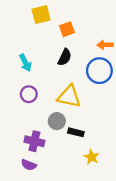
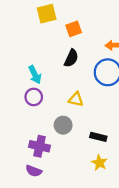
cyan arrow: (25, 63) -> (35, 75), moved
yellow triangle: (69, 96) -> (76, 99), size x0.6
black rectangle: (76, 132) -> (98, 137), moved

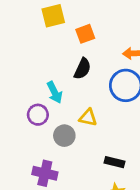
cyan arrow: (35, 75) -> (55, 92), moved
gray circle: (63, 125) -> (64, 136), moved

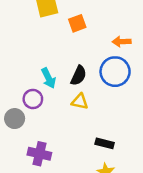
black semicircle: (82, 69) -> (79, 76), moved
gray circle: (64, 136) -> (15, 119), moved

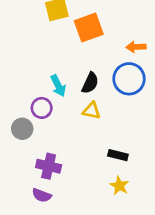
orange square: (77, 23) -> (89, 27), size x1.5

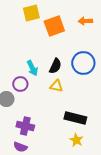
orange arrow: (136, 47) -> (85, 21), moved
black rectangle: (118, 155) -> (75, 118), size x1.5

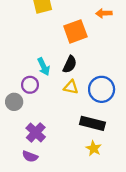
orange square: (54, 26) -> (75, 31), moved
blue circle: (83, 63) -> (102, 89), moved
purple cross: (25, 126) -> (36, 133), turned 30

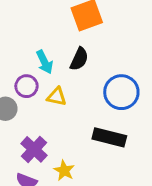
yellow triangle: (71, 87) -> (57, 97), moved
yellow star: (94, 148) -> (64, 170), moved

